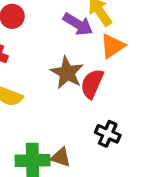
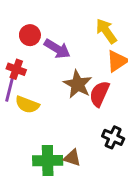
purple arrow: (78, 24) -> (57, 49), moved

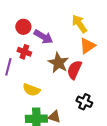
red cross: (16, 69) -> (24, 52), moved
yellow semicircle: (27, 105) -> (31, 90), moved

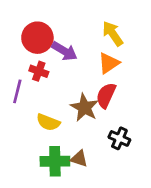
red circle: (23, 27) -> (37, 38), size x1.5
orange triangle: (87, 46) -> (109, 63), moved
brown star: (58, 63) -> (84, 108), moved

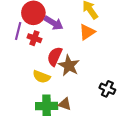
purple line: (17, 91) -> (18, 31), moved
red semicircle: (106, 95) -> (55, 56), moved
black cross: (119, 138) -> (107, 89), moved

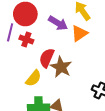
purple arrow: (54, 23) -> (58, 23), moved
yellow semicircle: (41, 77) -> (33, 78), turned -72

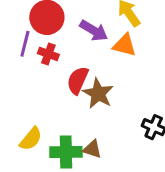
orange triangle: (79, 33) -> (124, 45), turned 48
yellow semicircle: (33, 78) -> (31, 139), moved

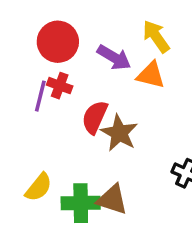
purple line: (25, 44) -> (40, 96), moved
brown triangle: (92, 149) -> (112, 200), size x1.4

